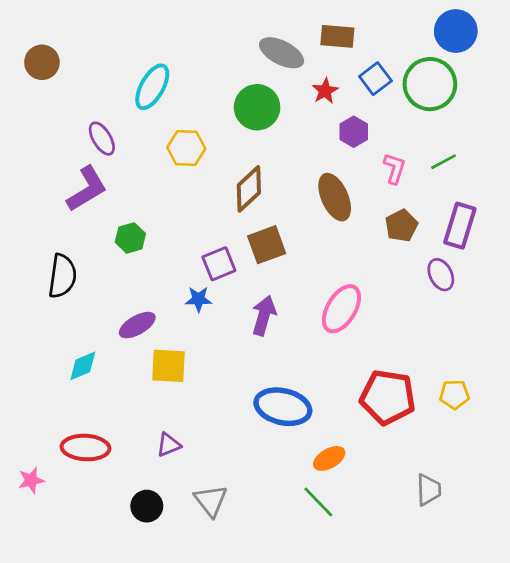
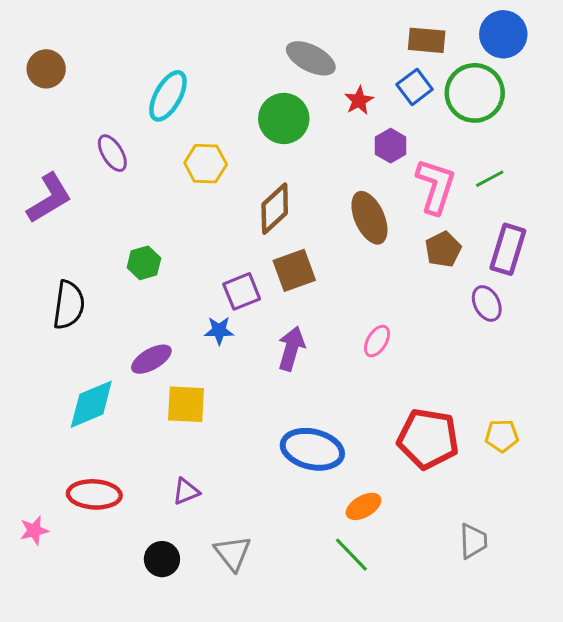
brown rectangle: (337, 36) -> (427, 40), moved
pink L-shape: (395, 168) -> (436, 186), size x1.6
purple L-shape: (87, 189) -> (49, 198), moved
pink ellipse: (341, 309) -> (377, 341), size x0.6
cyan diamond: (83, 366) -> (91, 404), size x1.5

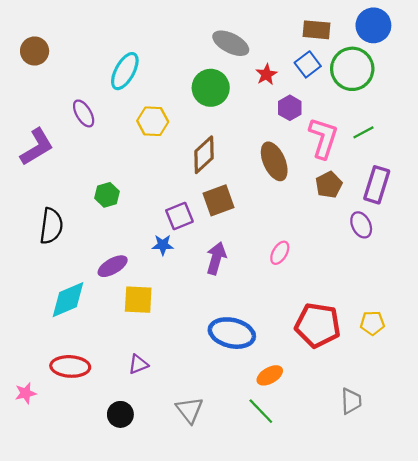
gray triangle: (233, 553) -> (189, 410), moved

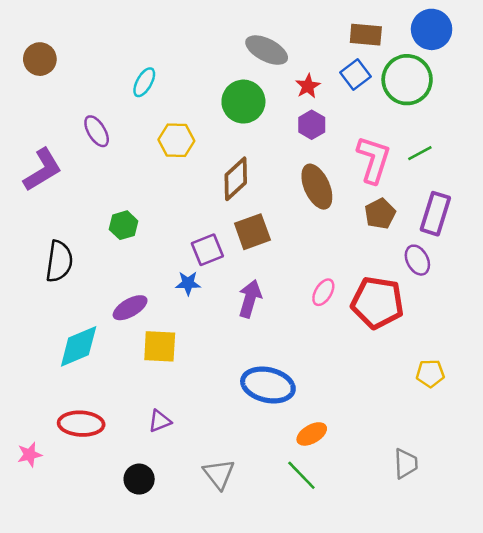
cyan ellipse: (125, 71) -> (144, 82), size x0.7
purple hexagon: (290, 108) -> (312, 125), moved
red pentagon: (318, 325) -> (377, 303), moved

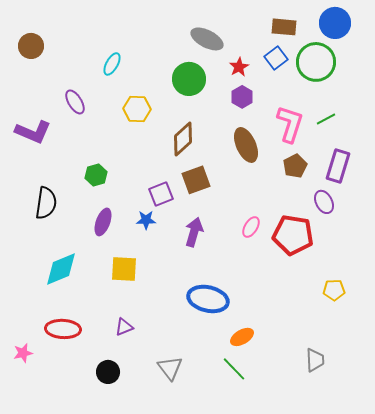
purple L-shape: (42, 170) -> (33, 132), turned 54
purple ellipse: (130, 308) -> (103, 222), moved, turned -40

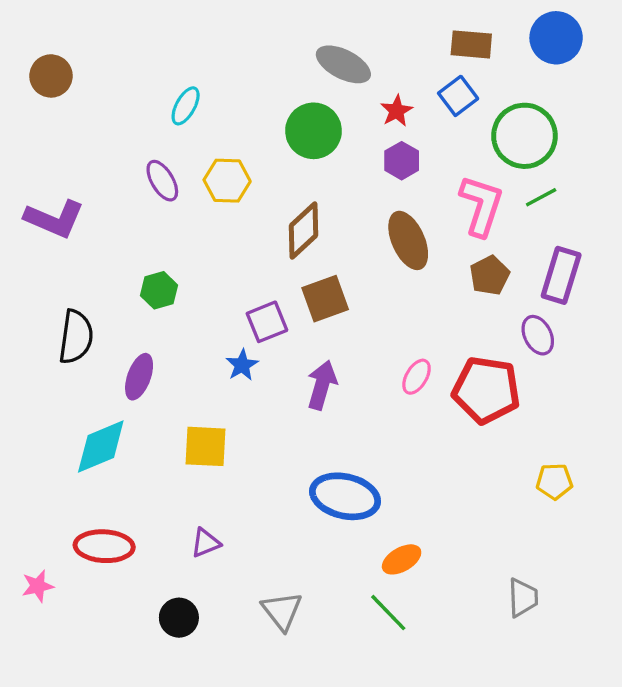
green circle: (316, 62) -> (524, 136), moved
purple ellipse: (75, 102) -> (162, 181), moved
blue star: (146, 220) -> (242, 365), turned -30
purple ellipse: (103, 222) -> (139, 377), moved

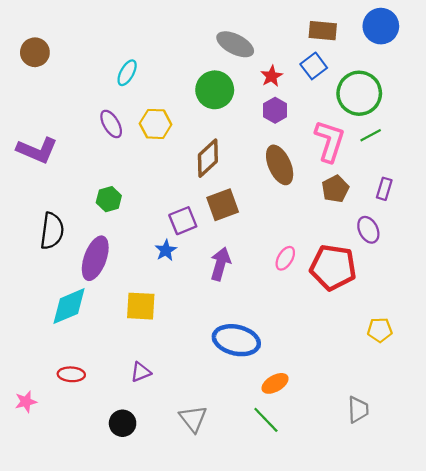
purple rectangle: (561, 275) -> (384, 189), size x0.6
purple ellipse: (139, 377) -> (95, 258), size x1.4
red ellipse: (104, 546) -> (71, 374), size x0.7

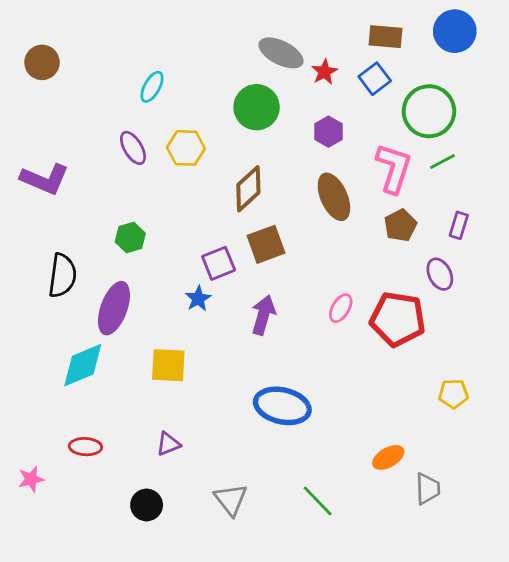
red star: (272, 76) -> (324, 72), moved
orange ellipse: (275, 383) -> (388, 457), moved

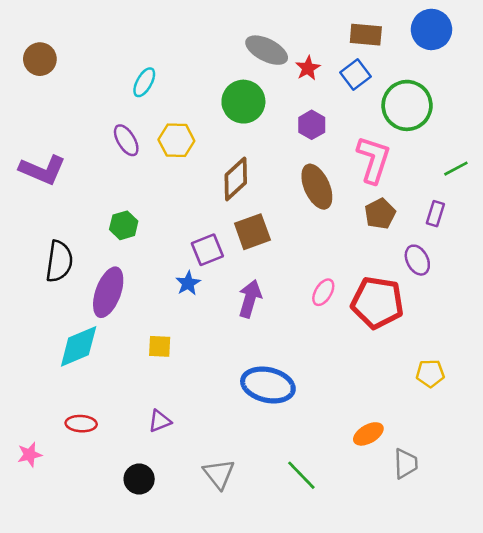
green line: (443, 161) -> (456, 169), moved
yellow square: (168, 365) -> (160, 346), size x0.7

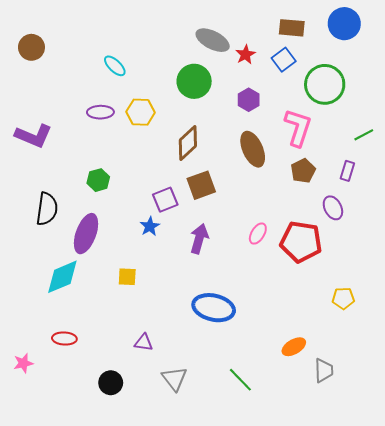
cyan ellipse: (144, 82) -> (115, 66), turned -75
purple ellipse: (126, 140) -> (100, 112), turned -60
purple triangle: (160, 421) -> (144, 343), moved, turned 30

